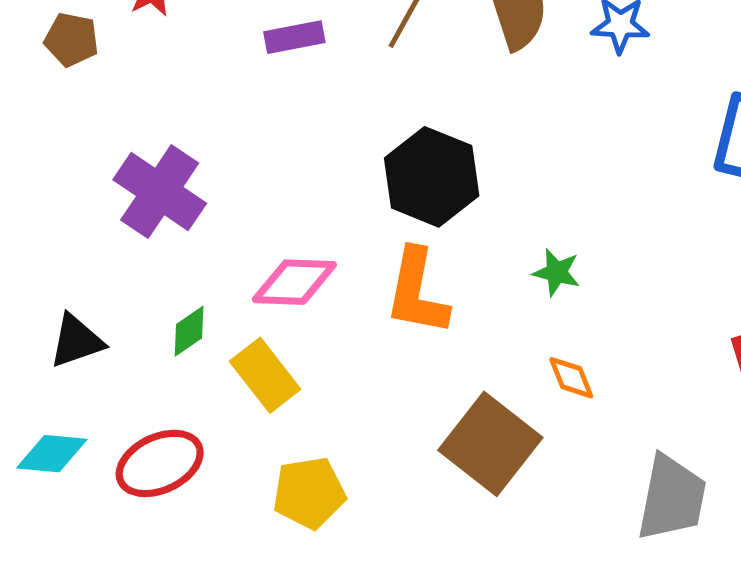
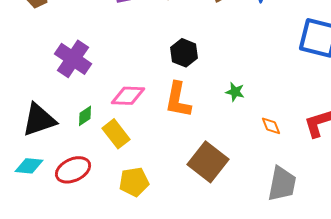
black hexagon: (432, 177) -> (184, 53), size x0.7
black triangle: (76, 341) -> (39, 120), size x1.5
orange diamond: (571, 378) -> (271, 126), moved

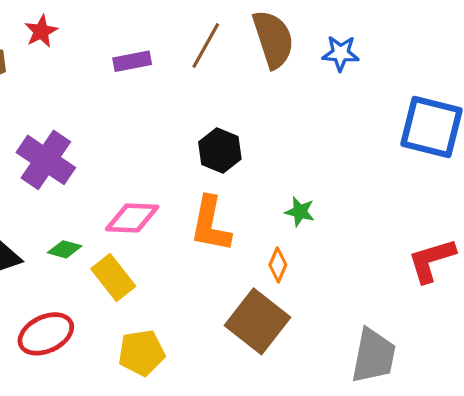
green diamond: (85, 116) -> (65, 249), turned 50
orange diamond: (271, 126) -> (278, 265), moved, turned 45

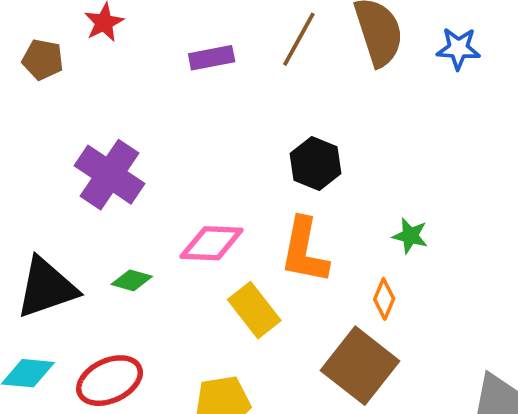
yellow rectangle: (113, 277) -> (254, 310), moved

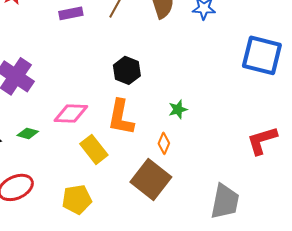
green star: (410, 236) -> (178, 109), turned -30

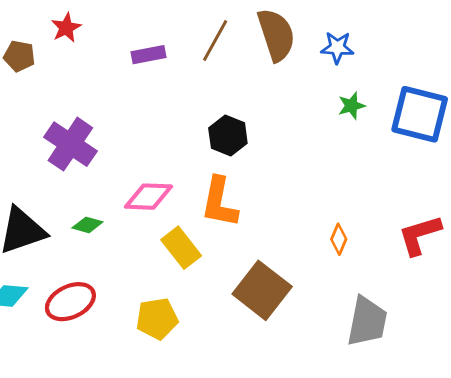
green star: (178, 109) -> (351, 106), moved
orange diamond: (164, 143) -> (339, 239), moved

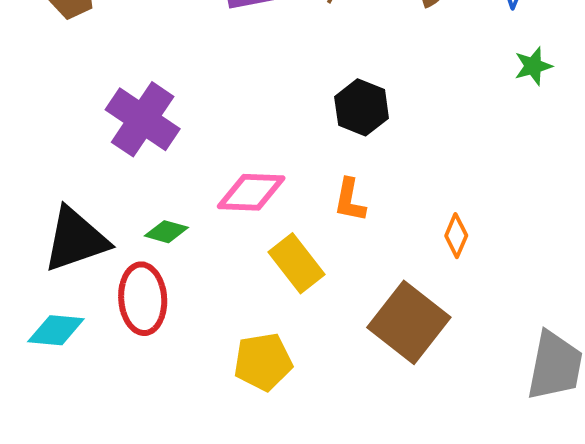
orange L-shape: (219, 202) -> (350, 200), size x0.6
orange diamond: (339, 239) -> (456, 236), moved
red ellipse: (70, 302) -> (143, 299), moved, turned -69

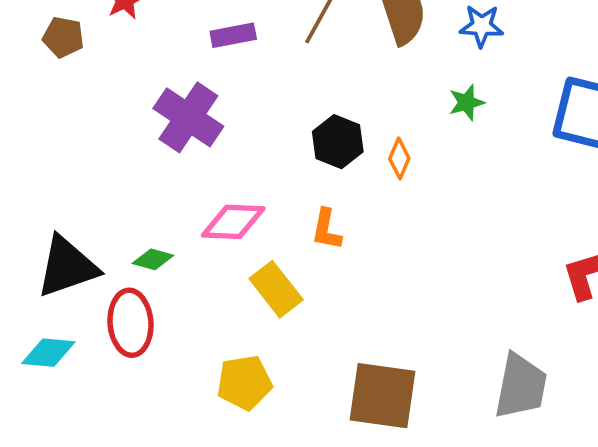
green star: (533, 66) -> (467, 102), moved
purple cross: (143, 119) -> (188, 117), moved
orange diamond: (456, 236) -> (399, 158), moved
brown square: (409, 322) -> (383, 396), moved, turned -30

